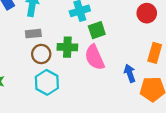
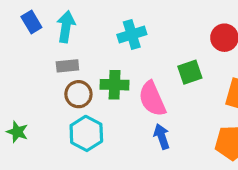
green square: (97, 30) -> (190, 72), moved
blue arrow: (130, 73) -> (162, 137), moved

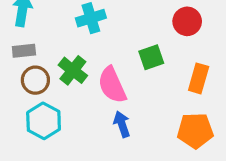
green cross: (115, 85) -> (73, 70), turned 36

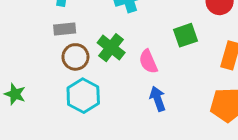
pink semicircle: (112, 85) -> (148, 62), size x0.7

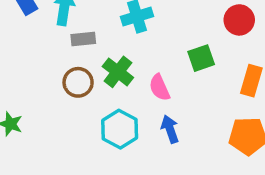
gray rectangle: (65, 29) -> (83, 39), moved
cyan hexagon: (83, 96) -> (120, 129), moved

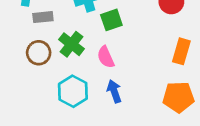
green square: (201, 58) -> (111, 20), moved

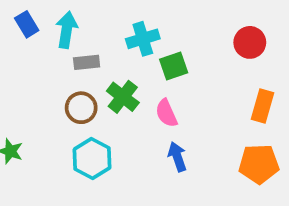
cyan hexagon: (73, 91) -> (92, 158), moved

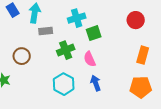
green cross: (123, 97) -> (66, 50), turned 30
brown circle: (81, 108) -> (22, 56), moved
cyan hexagon: (92, 158) -> (64, 84), moved

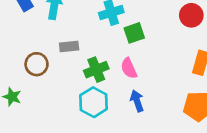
gray rectangle: (46, 31) -> (69, 47), moved
green cross: (66, 50) -> (96, 70), moved

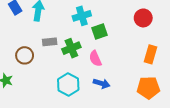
green cross: (96, 70) -> (71, 48), moved
blue arrow: (137, 101) -> (102, 84), turned 126

